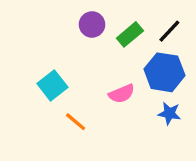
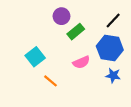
green rectangle: (130, 34) -> (76, 32), moved

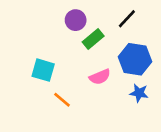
black line: (113, 21) -> (127, 19), moved
cyan square: (35, 57) -> (43, 70), turned -36

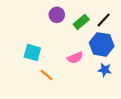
black line: (127, 19) -> (104, 20), moved
green rectangle: (93, 39) -> (81, 22), moved

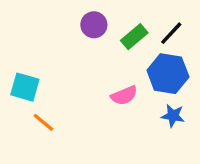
cyan square: (32, 53) -> (25, 87), moved
orange line: (47, 75) -> (43, 122), moved

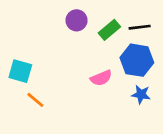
black line: (171, 33) -> (140, 27), turned 40

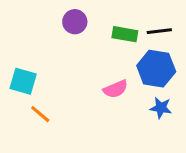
purple circle: (77, 20) -> (75, 22), moved
green rectangle: (109, 30) -> (125, 34), turned 50

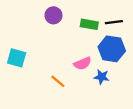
blue star: (161, 108) -> (102, 77), moved
orange line: (40, 114) -> (58, 81), moved

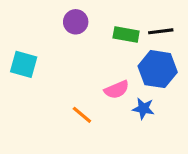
cyan square: (17, 58) -> (24, 64), moved

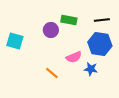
purple circle: (76, 22) -> (51, 30), moved
green rectangle: (126, 34) -> (69, 20), moved

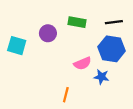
purple circle: (51, 30) -> (48, 33), moved
orange line: (52, 73) -> (66, 95), moved, turned 64

